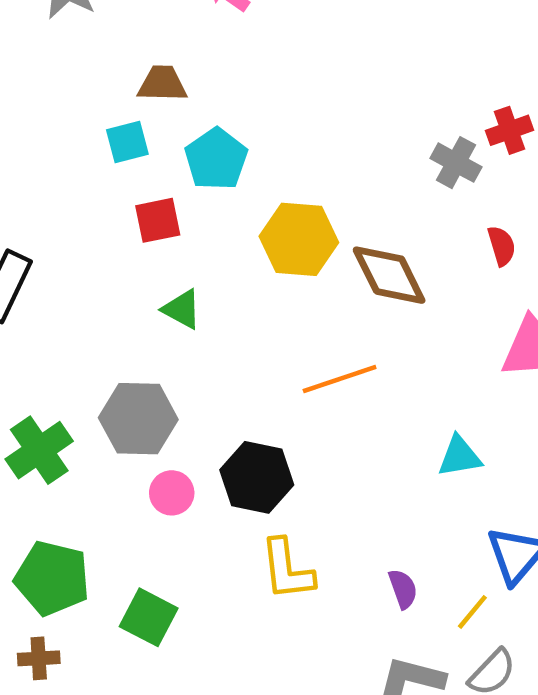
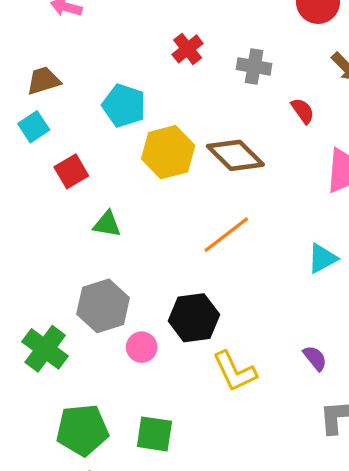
red cross: (509, 130) -> (188, 49), moved
cyan pentagon: (216, 159) -> (124, 105), moved

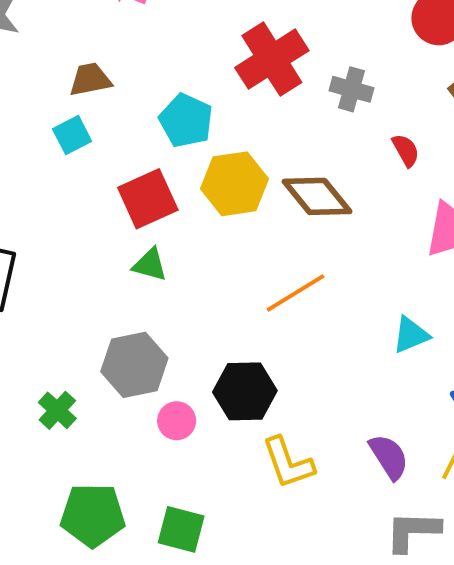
red cross: (188, 49) -> (272, 59), size x1.8
red square: (71, 171) -> (148, 199), moved, size x1.4
green cross: (45, 349) -> (57, 410), size x0.7
purple semicircle: (315, 358) -> (389, 457), size x1.4

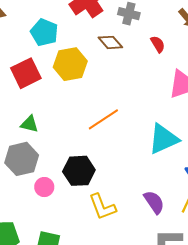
brown diamond: (317, 196) -> (110, 42), moved, size x0.7
green triangle: (150, 265) -> (29, 124), moved
cyan triangle: (411, 335) -> (163, 139), size x1.6

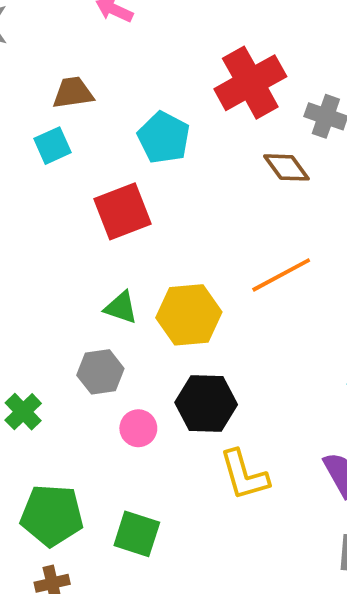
yellow hexagon: (70, 64) -> (189, 315), moved
orange line: (103, 119) -> (281, 275), moved
gray hexagon: (22, 159) -> (100, 372), size x0.7

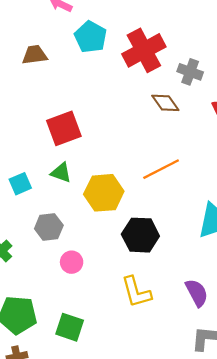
cyan pentagon: (164, 138) -> (91, 37), moved
cyan square: (52, 146) -> (20, 184), moved
green triangle: (121, 308) -> (61, 173), moved
black hexagon: (206, 404) -> (140, 235), moved

